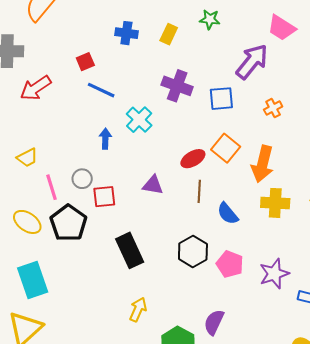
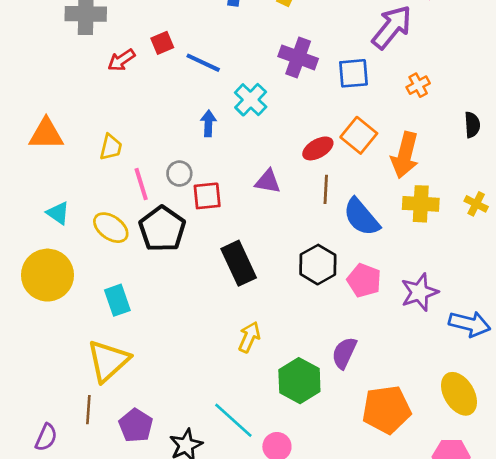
red square: (85, 62) -> (162, 43), moved
red arrow: (36, 88) -> (121, 60), size x0.7
yellow trapezoid: (27, 158) -> (111, 147), turned -50
blue semicircle: (228, 214) -> (361, 217), size x1.4
cyan rectangle: (33, 280) -> (117, 300), size x0.7

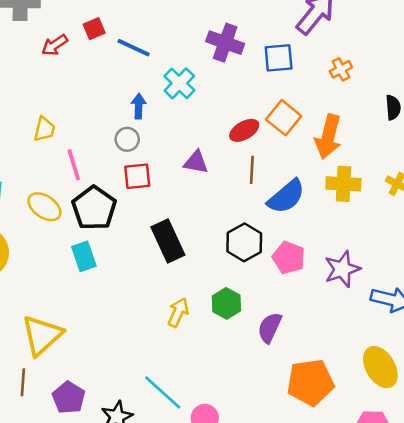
gray circle: (179, 174) -> (127, 139), moved
blue semicircle: (361, 217) -> (286, 197), turned -90
cyan rectangle: (117, 300) -> (84, 256), moved
green hexagon: (299, 381) -> (226, 303), moved, size x0.7

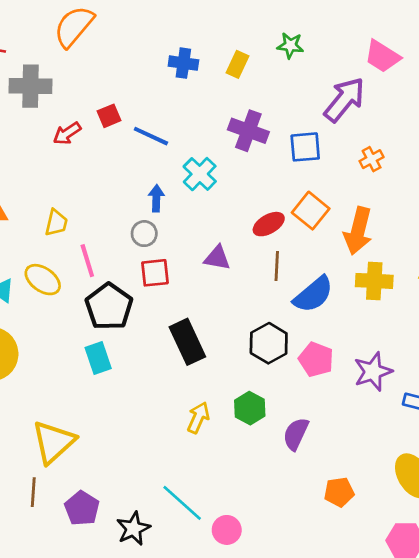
yellow ellipse: (44, 207) -> (43, 280), moved
orange pentagon: (310, 382) -> (339, 492), size x0.6

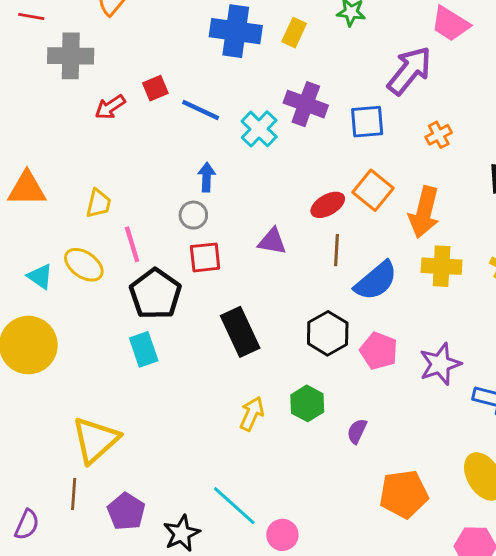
blue cross: (183, 63) -> (236, 31), size x1.6
cyan cross: (200, 174) -> (259, 129), moved
purple semicircle: (296, 434) -> (357, 431), size x0.7
orange pentagon: (339, 492) -> (404, 494), size x1.5

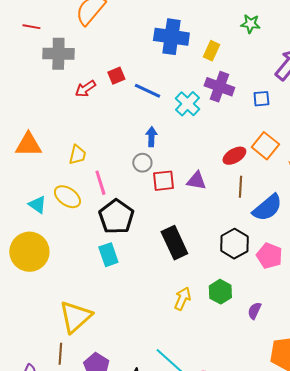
yellow rectangle: (294, 33) -> (211, 51), moved
blue square: (367, 122) -> (261, 99), size x0.7
red square: (205, 257) -> (163, 181), moved

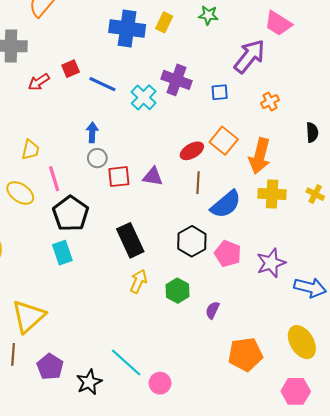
yellow rectangle: (211, 51) -> (164, 22), moved
blue arrow: (151, 137) -> (92, 132), moved
yellow arrow: (182, 299) -> (138, 281), moved

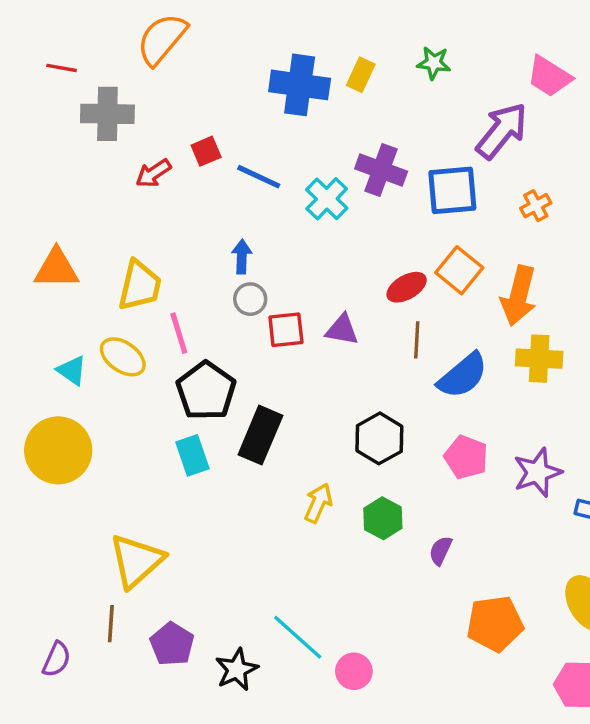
blue square: (220, 92) -> (452, 190), size x1.8
yellow trapezoid: (30, 150) -> (140, 285), size x1.5
black rectangle: (130, 240) -> (260, 435), moved, turned 48
black hexagon: (192, 241) -> (379, 438), moved

